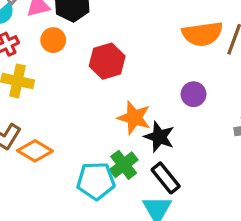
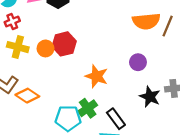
orange circle: (53, 40) -> (45, 48), moved
red hexagon: (107, 61) -> (64, 44), moved
black star: (159, 137) -> (150, 97), moved

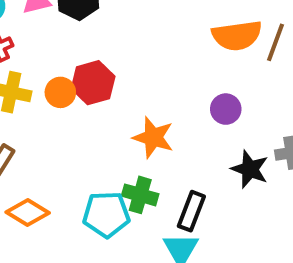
orange diamond: (27, 96) -> (28, 212), moved
green cross: (88, 108) -> (140, 195), turned -36
black rectangle: (116, 119) -> (191, 211), turned 60

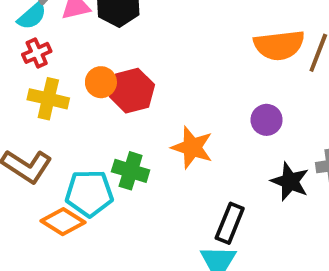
orange circle: (60, 92) -> (101, 82), moved
green cross: (140, 195) -> (131, 171), moved
cyan pentagon: (106, 214) -> (89, 193), moved

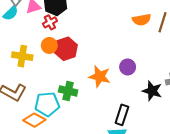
orange semicircle: (279, 45) -> (142, 20), size x0.7
red cross: (37, 53) -> (50, 22), moved
purple circle: (267, 120) -> (128, 67), moved

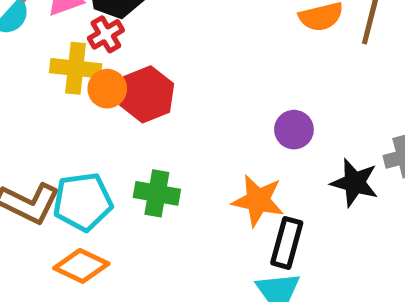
yellow cross: (22, 56) -> (76, 68), moved
orange star: (100, 76) -> (258, 200), moved
cyan pentagon: (47, 104) -> (83, 202), moved

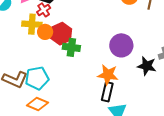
purple circle: (294, 130) -> (121, 45), size x1.5
green cross: (157, 193) -> (71, 47), moved
black rectangle: (287, 243) -> (107, 92), moved

